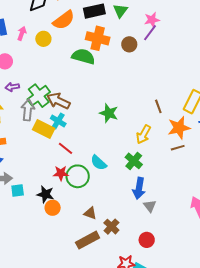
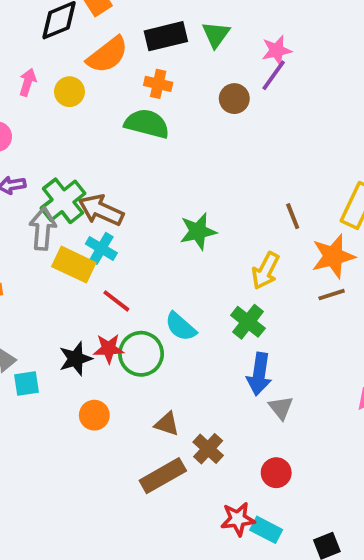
orange cross: (98, 38) -> (158, 84), moved, size x0.6
green star: (109, 113) -> (198, 231), turned -30
black star: (45, 194) -> (76, 359), moved, turned -30

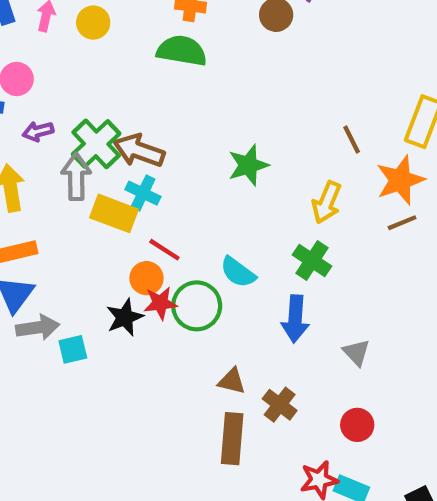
blue arrow: (259, 374) -> (295, 319), moved
orange circle: (94, 415) -> (146, 278), moved
brown rectangle: (163, 476) -> (232, 439), turned -51

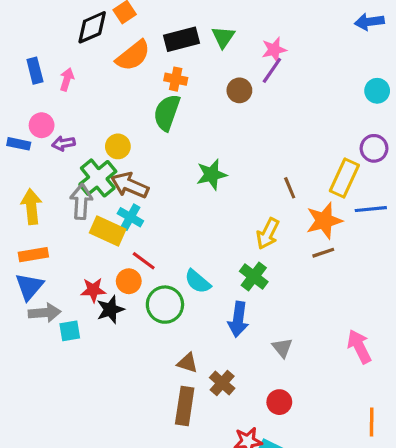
yellow circle: (93, 23) -> (118, 146), moved
green semicircle: (182, 51) -> (167, 112), turned -84
purple arrow: (38, 131) -> (63, 143), moved
green star: (248, 165) -> (212, 175), moved
red star: (160, 303) -> (93, 290), moved

